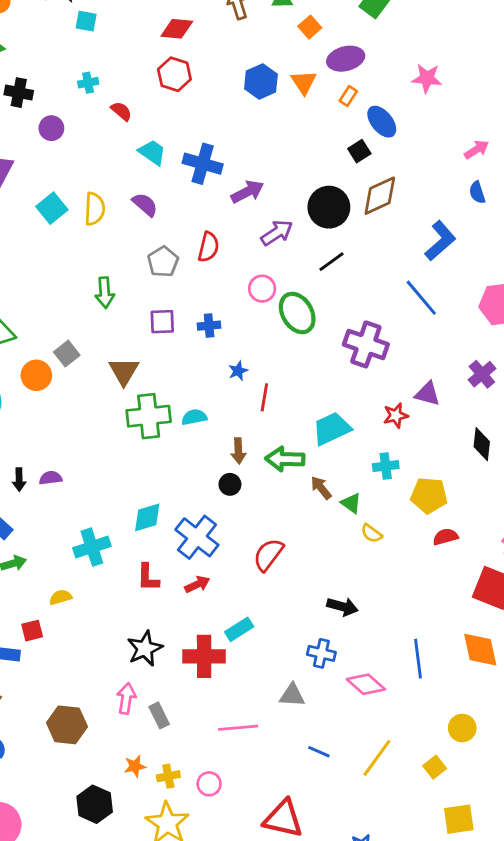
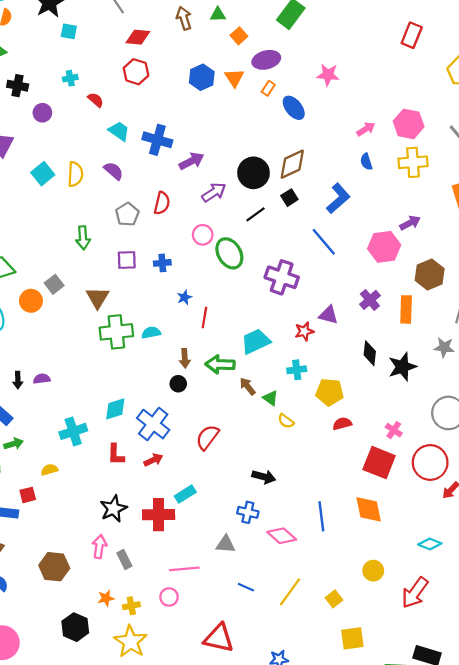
black square: (359, 151) -> (289, 198), moved
yellow circle: (462, 728) -> (373, 571), moved
pink circle: (209, 784) -> (169, 597), moved

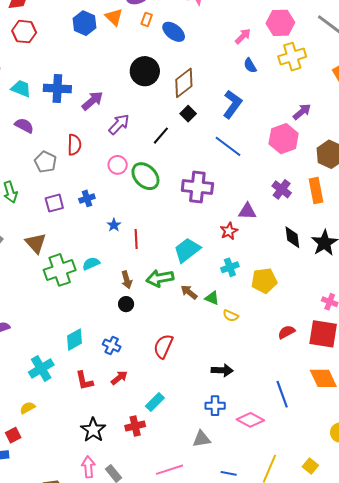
black circle: (254, 173) -> (145, 71), moved
blue cross: (153, 424) -> (112, 345), size x0.6
red semicircle: (342, 424) -> (286, 332), moved
red cross: (159, 515) -> (135, 426), size x0.7

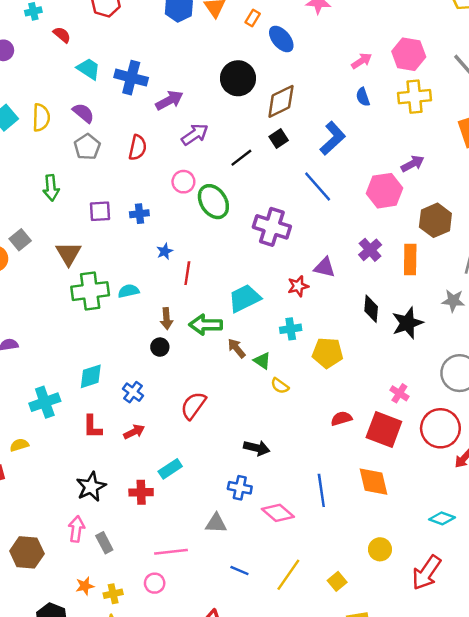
gray pentagon: (45, 162) -> (87, 147), moved

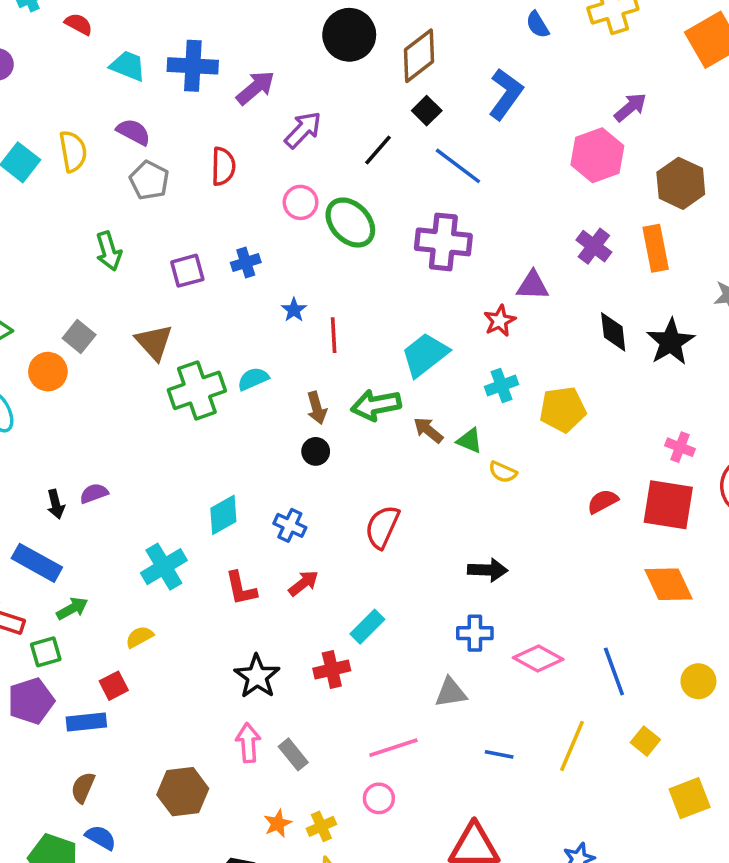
blue line: (318, 187) -> (458, 166), moved
blue line: (321, 490) -> (614, 671), moved

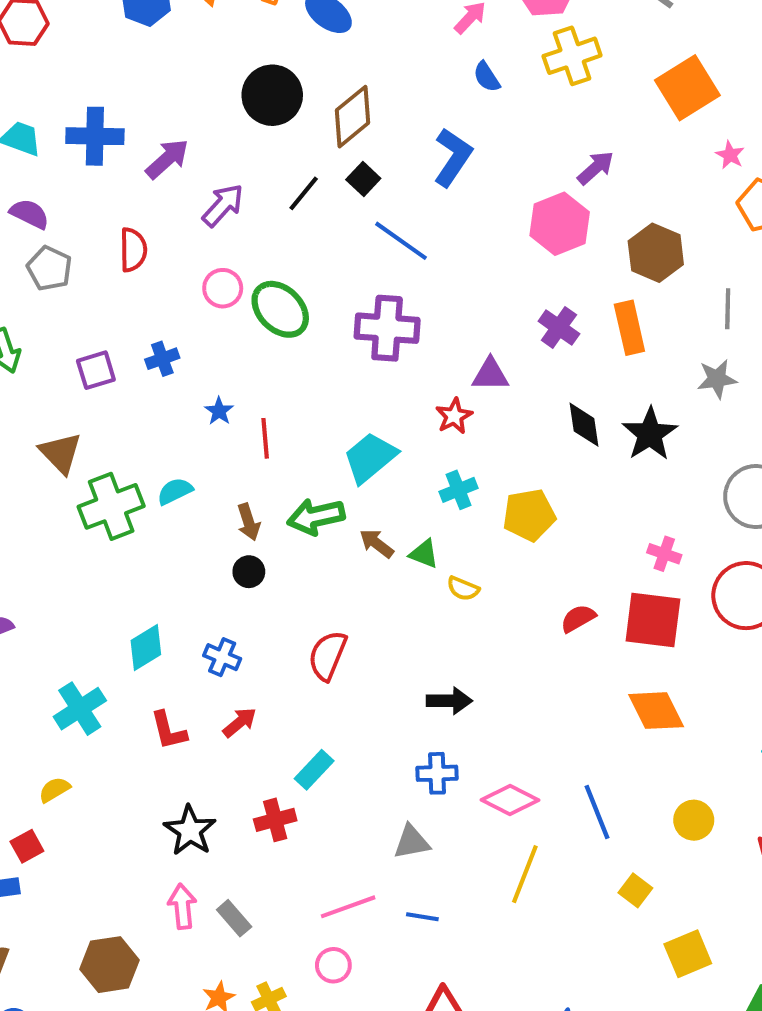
black line: (378, 150) -> (304, 193), moved
yellow line: (572, 746) -> (525, 874), moved
blue line: (499, 754) -> (422, 917), moved

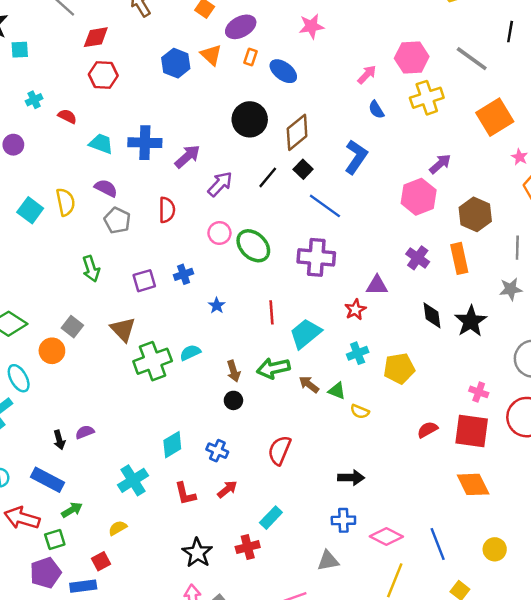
red line: (265, 438) -> (272, 312), moved

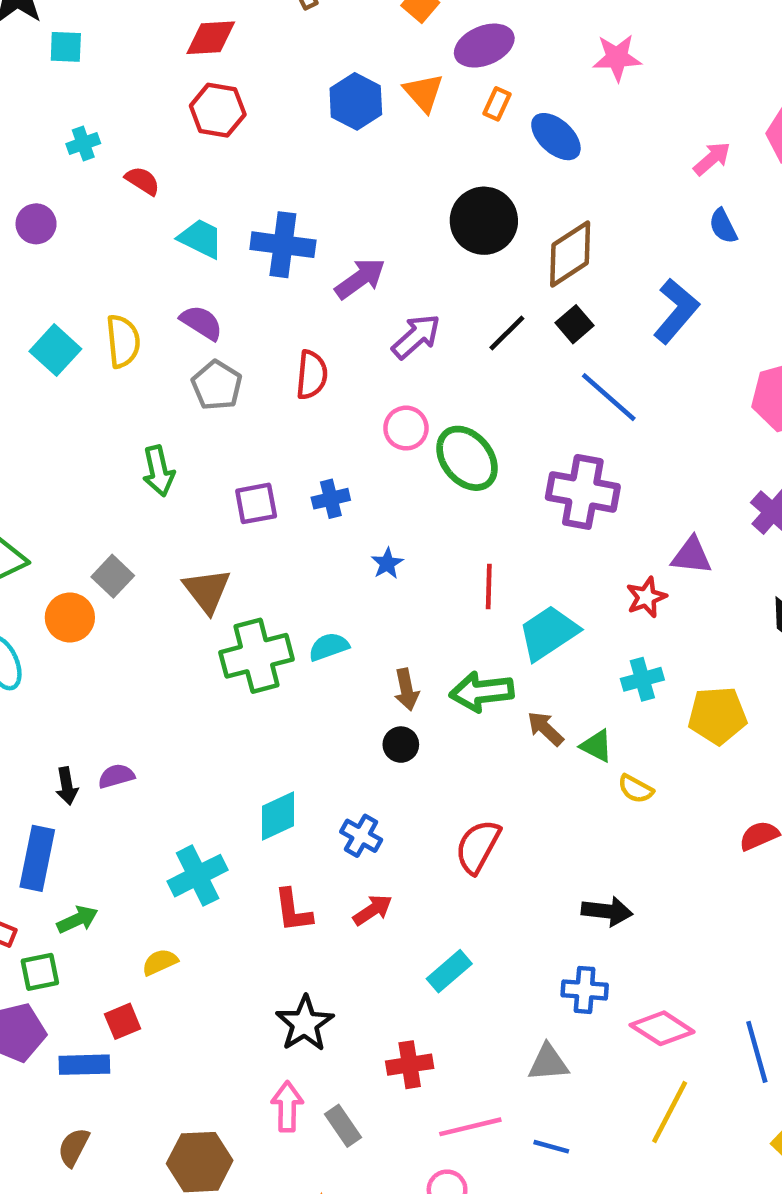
blue rectangle: (47, 480) -> (37, 858), turned 68
red cross: (248, 547) -> (410, 1065), moved

